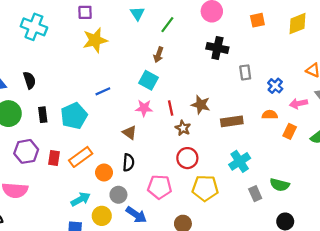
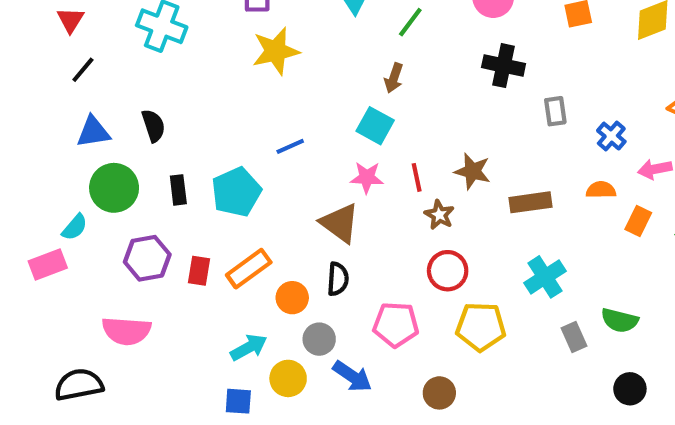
brown triangle: (130, 132) -> (340, 223), size x1.5

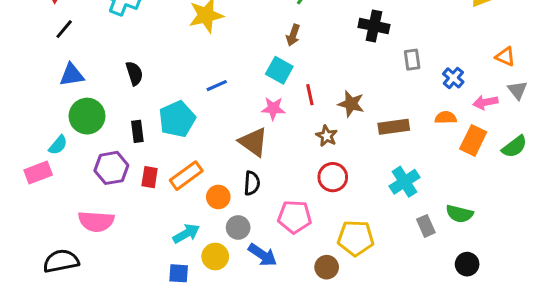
black semicircle: (153, 126) -> (134, 73), moved
red line: (417, 177) -> (310, 95), moved
black rectangle: (178, 190) -> (137, 131), moved
orange rectangle: (638, 221) -> (473, 140), size x1.4
yellow pentagon: (481, 327) -> (356, 238), moved

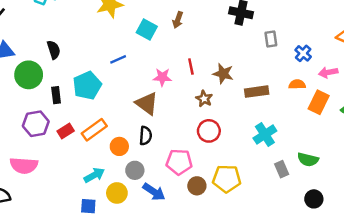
cyan square: (279, 70) -> (147, 29), moved
green circle: (87, 116) -> (29, 75), moved
red rectangle: (150, 177) -> (66, 131), turned 49
brown circle: (327, 267) -> (197, 186), moved

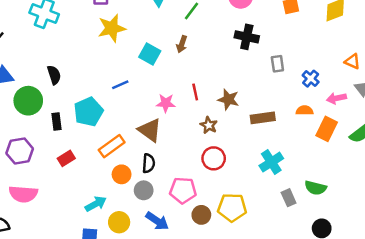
purple hexagon: (36, 124) -> (20, 151), moved
orange rectangle: (94, 130) -> (112, 146), moved
gray circle: (135, 170) -> (144, 190), moved

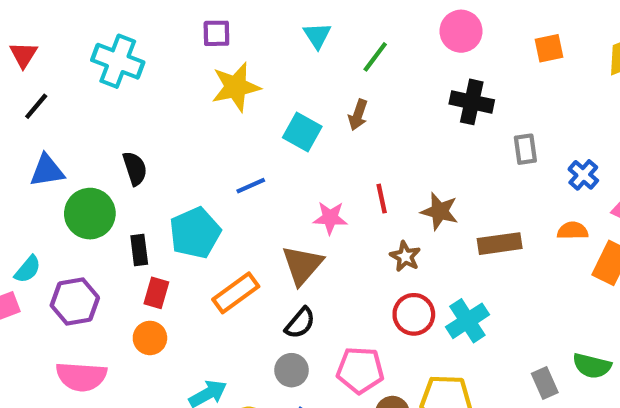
brown triangle: (150, 130) -> (302, 265), turned 35
red rectangle: (66, 158) -> (156, 293), moved, turned -42
cyan cross: (271, 162) -> (467, 321), moved
black semicircle: (149, 163) -> (300, 323), turned 36
orange circle: (122, 174) -> (150, 338), moved

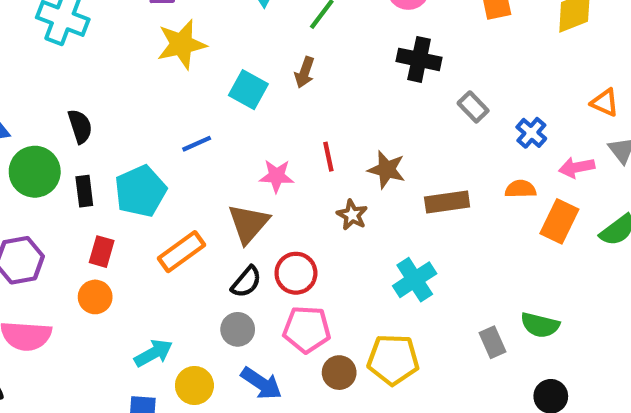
gray rectangle: (525, 149) -> (473, 107), turned -36
black rectangle: (139, 250) -> (84, 191), moved
red circle: (414, 314) -> (296, 273), moved

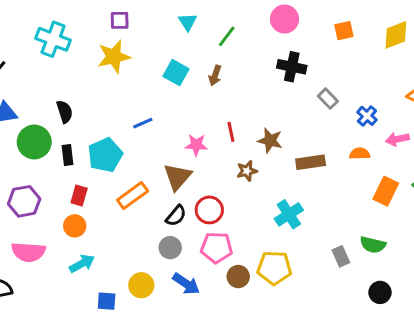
yellow star: (182, 44) -> (114, 57), moved
cyan square: (248, 90) -> (176, 73), moved
brown star: (352, 215) -> (247, 171), turned 30
orange rectangle: (559, 221) -> (386, 191), moved
cyan arrow: (153, 353) -> (82, 264), moved

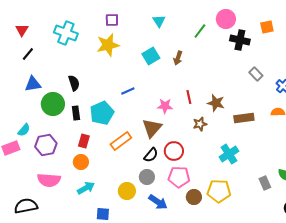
green line: (227, 36) -> (200, 31), moved
black cross: (292, 67) -> (240, 40), moved
cyan square: (176, 73) -> (151, 56), turned 30
yellow circle: (141, 285) -> (127, 191), moved

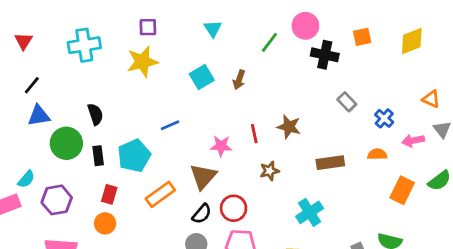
cyan cross: (66, 33) -> (84, 45), turned -30
black line: (28, 54) -> (32, 85), moved
brown star: (216, 103) -> (289, 127), moved

